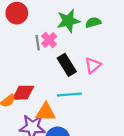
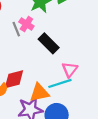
pink triangle: (93, 65) -> (70, 70), moved
cyan line: (69, 94) -> (60, 83), moved

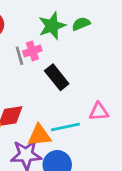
pink cross: (26, 24) -> (32, 51), turned 32
pink triangle: (70, 70) -> (99, 112), moved, turned 42

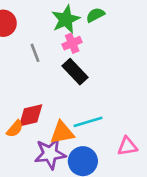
pink cross: (32, 51) -> (72, 43), moved
pink triangle: (99, 112) -> (127, 146), moved

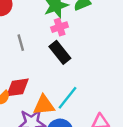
gray line: (35, 53) -> (21, 43), moved
cyan line: (88, 122) -> (68, 98), turned -40

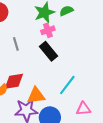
cyan line: (68, 98) -> (67, 85), moved

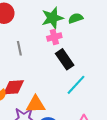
black rectangle: (49, 51) -> (65, 59), moved
cyan line: (67, 85) -> (76, 85), moved

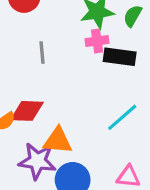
green semicircle: (76, 18) -> (133, 16), turned -48
black rectangle: (65, 59) -> (120, 57), moved, turned -54

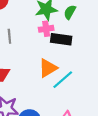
orange triangle: (58, 141) -> (48, 68), moved, turned -36

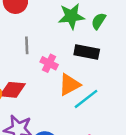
pink cross: (46, 29) -> (49, 63), moved, turned 32

